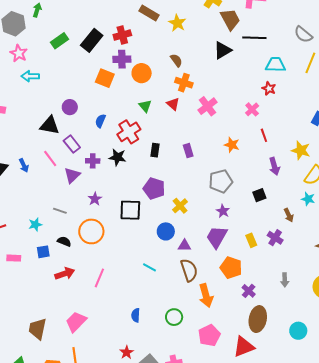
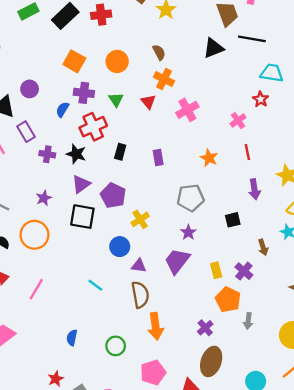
purple cross: (122, 59) -> (84, 93), moved
purple triangle: (72, 175) -> (81, 184), moved
orange pentagon: (231, 268) -> (228, 300), moved

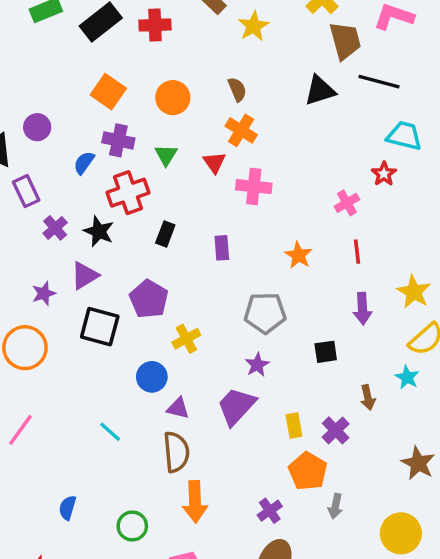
pink cross: (187, 110) -> (254, 186), moved, turned 30
purple cross: (47, 154) -> (55, 228), turned 35
purple triangle: (81, 184) -> (85, 276), moved

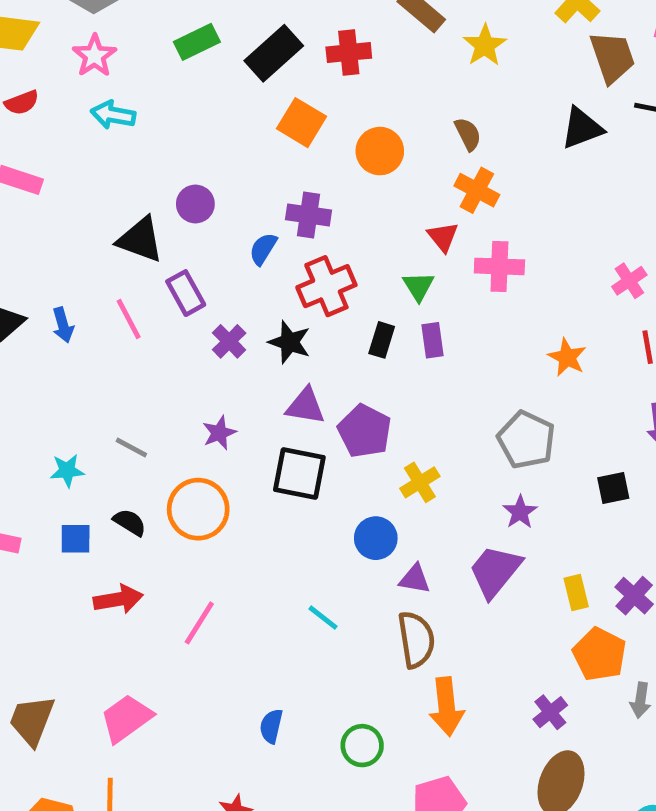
orange square: (108, 92) -> (301, 123), moved
green triangle: (166, 155) -> (418, 286), moved
purple rectangle: (222, 248) -> (432, 340), moved
purple triangle: (85, 276) -> (305, 406), moved, turned 44
gray pentagon: (265, 313) -> (526, 440), turned 30

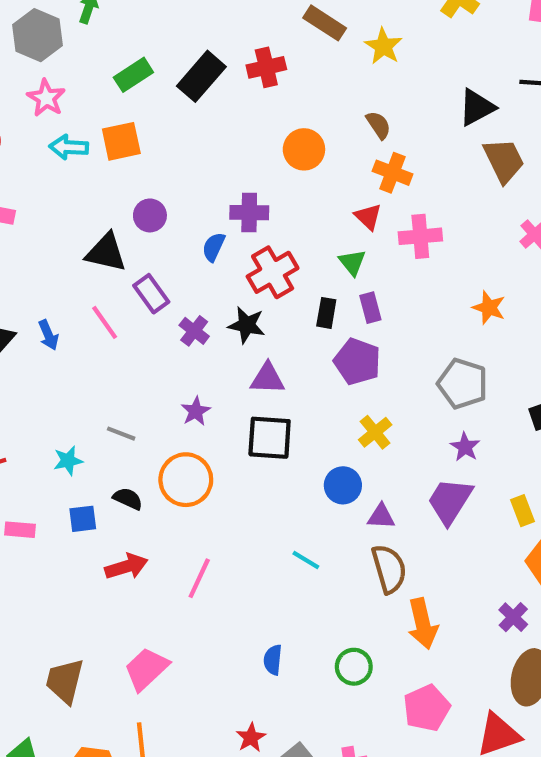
brown trapezoid: (612, 57) -> (504, 160), moved
orange square: (301, 123) -> (121, 141), moved, turned -36
purple pentagon: (365, 431) -> (357, 362), moved

